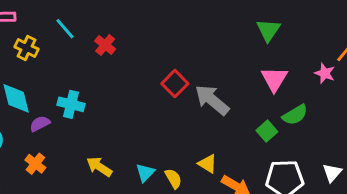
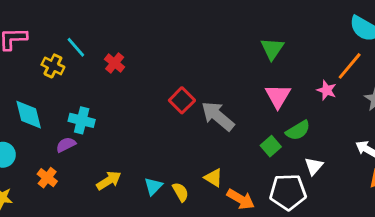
yellow cross: (26, 48) -> (53, 66), moved
purple semicircle: (40, 124) -> (66, 145), moved
yellow arrow: (99, 167) -> (109, 181), turned 115
white triangle: (332, 173) -> (314, 166), moved

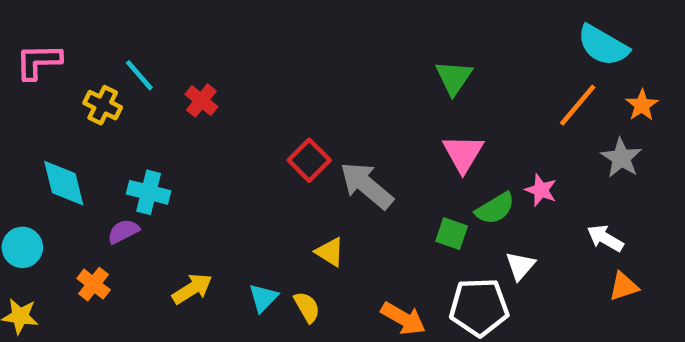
pink star: (327, 90) -> (541, 190), moved
green square: (271, 146) -> (452, 234), turned -30
yellow triangle: (213, 178) -> (330, 252), moved

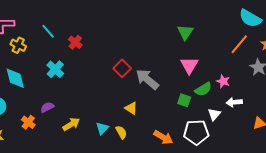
yellow cross: (103, 105) -> (18, 45), moved
cyan cross: (149, 192) -> (55, 69), moved, turned 30
purple semicircle: (123, 231) -> (47, 107), moved
white arrow: (605, 238) -> (234, 102), moved, turned -35

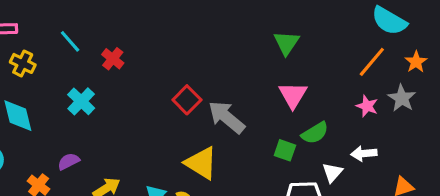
pink star: (223, 81) -> (367, 106), moved
yellow triangle: (131, 108) -> (201, 163), size x1.6

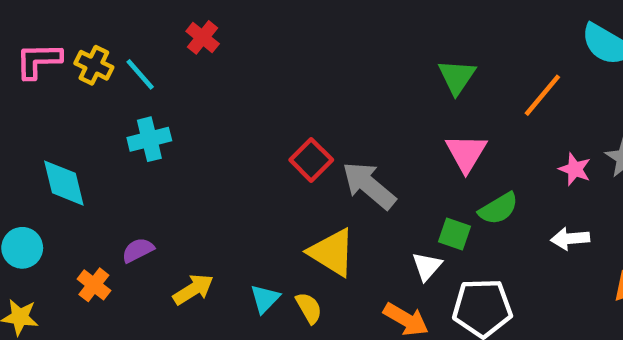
red cross: (113, 59) -> (203, 37), moved
orange line: (372, 62) -> (542, 95), moved
yellow cross: (23, 63) -> (94, 65), moved
cyan cross: (81, 101) -> (149, 139), moved, turned 32
white triangle: (332, 172) -> (427, 266), moved

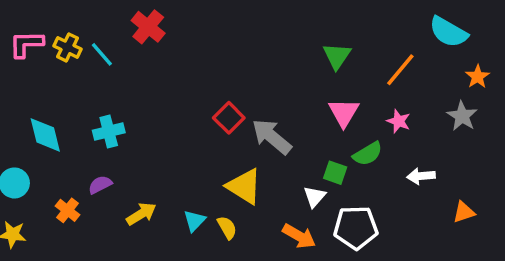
red cross: (203, 37) -> (148, 27), size x1.4
cyan cross: (149, 139) -> (109, 131), moved
pink star: (575, 169) -> (399, 121), moved

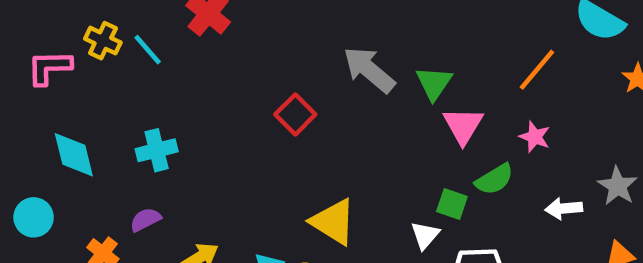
pink L-shape: (26, 44) -> (49, 67), moved
green triangle: (337, 56) -> (434, 83), moved
gray star: (462, 116) -> (617, 186), moved
red square: (229, 118) -> (295, 114), moved
gray arrow: (272, 137) -> (369, 70), moved

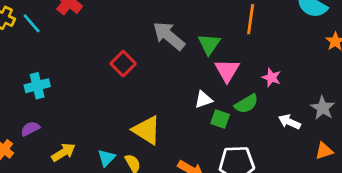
orange line: (537, 70) -> (251, 19), moved, turned -32
white arrow: (564, 208) -> (289, 122), turned 30
white triangle: (425, 235) -> (203, 100), moved, turned 30

